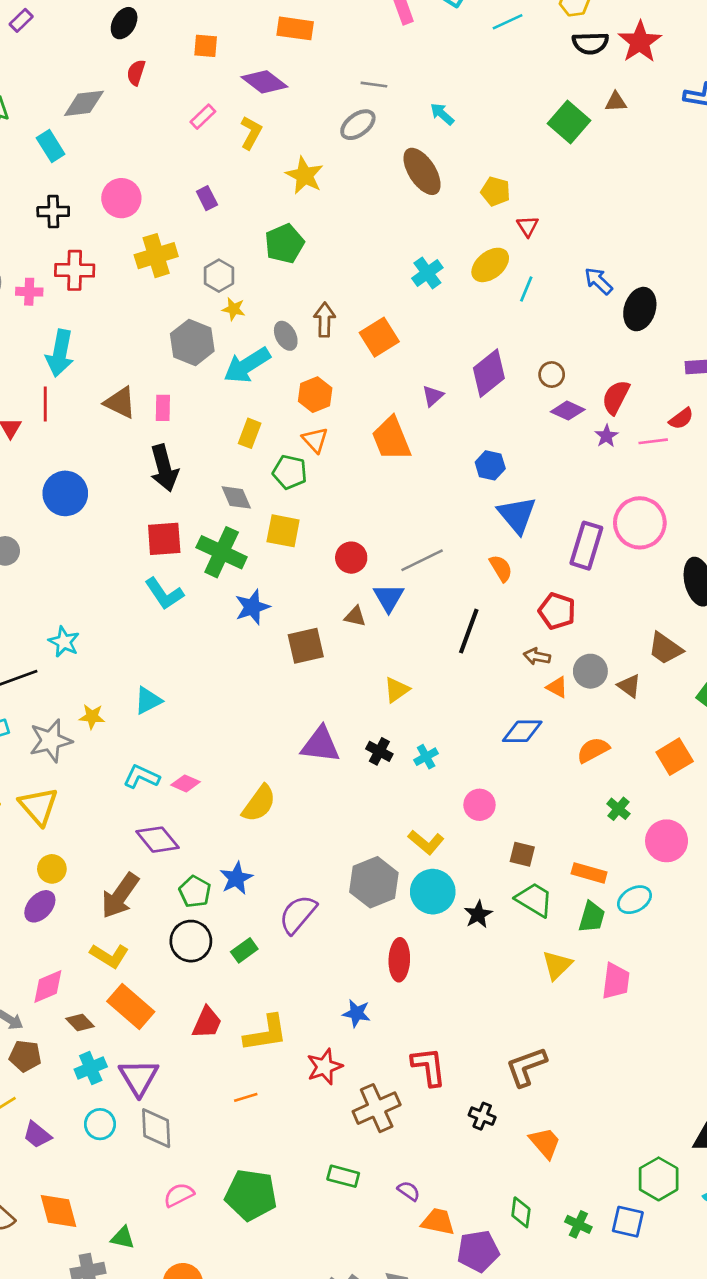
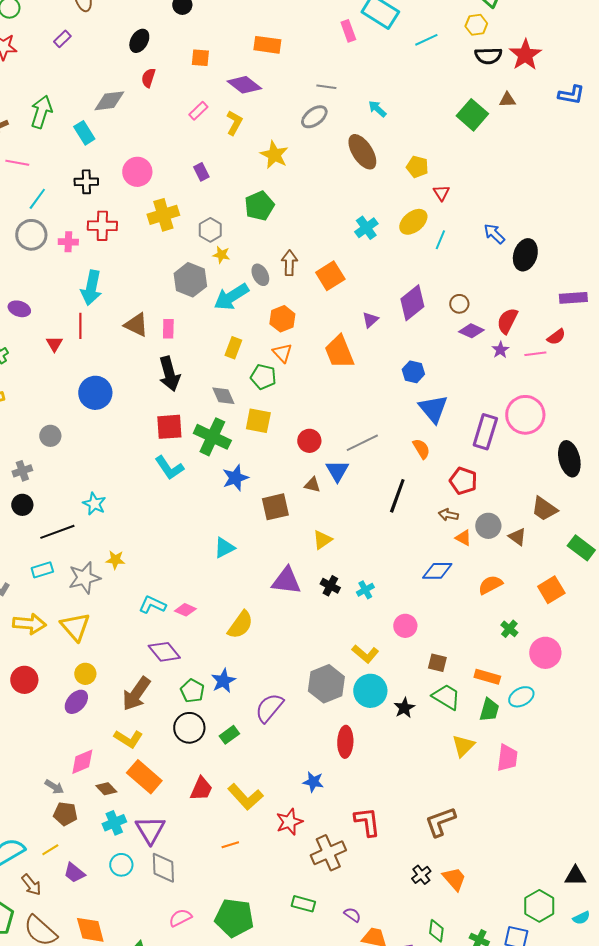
yellow triangle: (397, 690) -> (322, 540), moved
cyan triangle: (148, 701) -> (224, 548), moved
yellow L-shape: (266, 1033) -> (245, 797), turned 57
black cross: (482, 1116) -> (421, 875), moved, turned 30

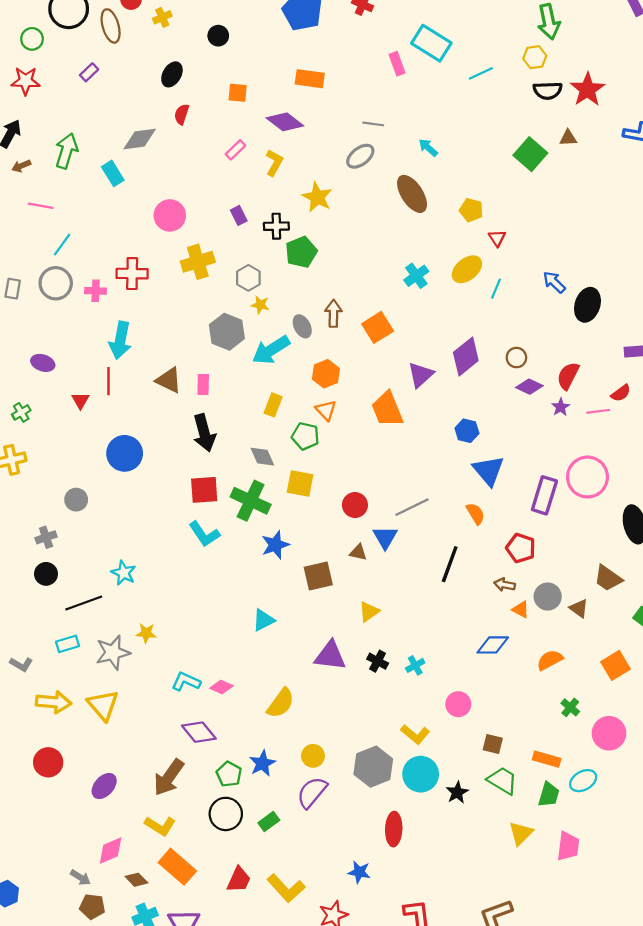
black cross: (86, 182) -> (276, 226), moved
purple triangle: (370, 320) -> (421, 375), size x1.5
yellow circle: (85, 674) -> (313, 756), moved

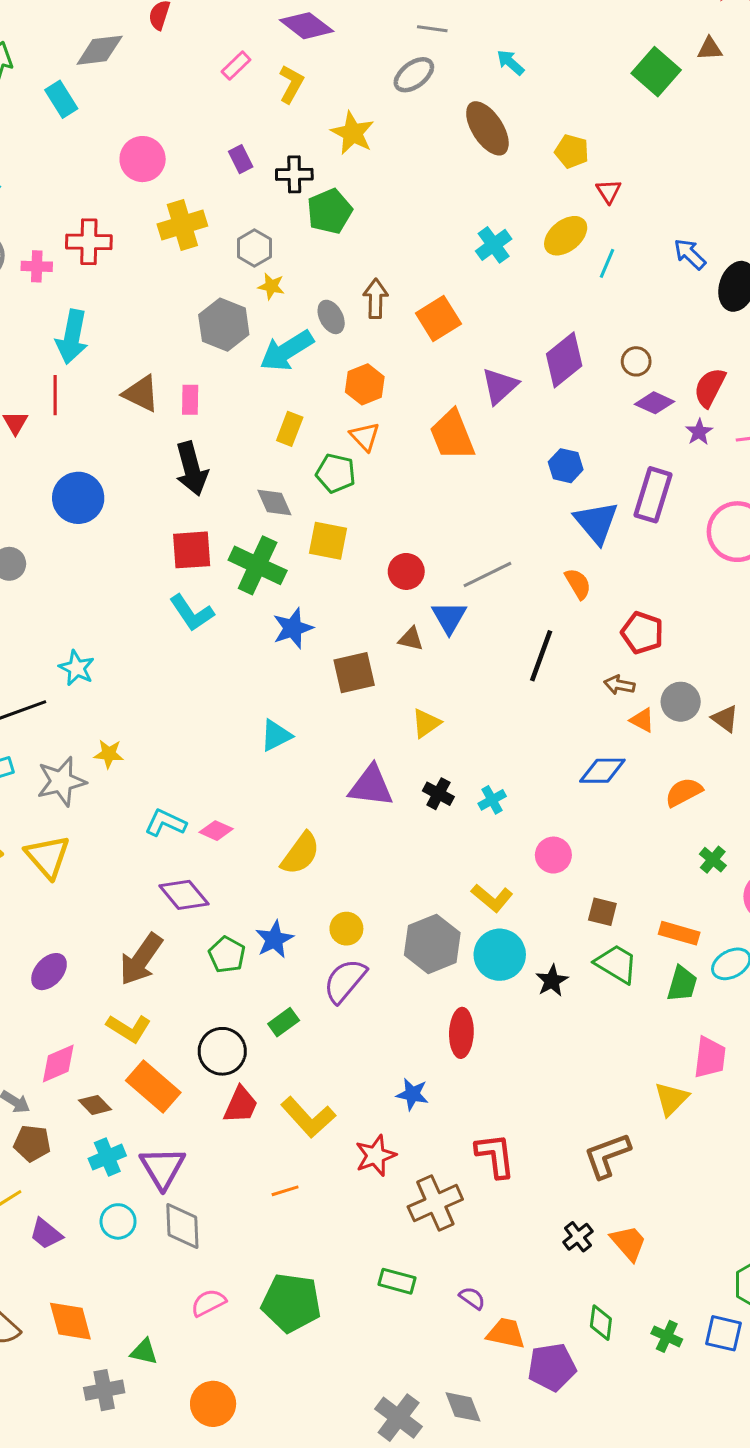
purple rectangle: (544, 495) -> (653, 495), moved
black circle: (226, 814) -> (222, 1051), moved
yellow triangle: (521, 833) -> (671, 1099), moved

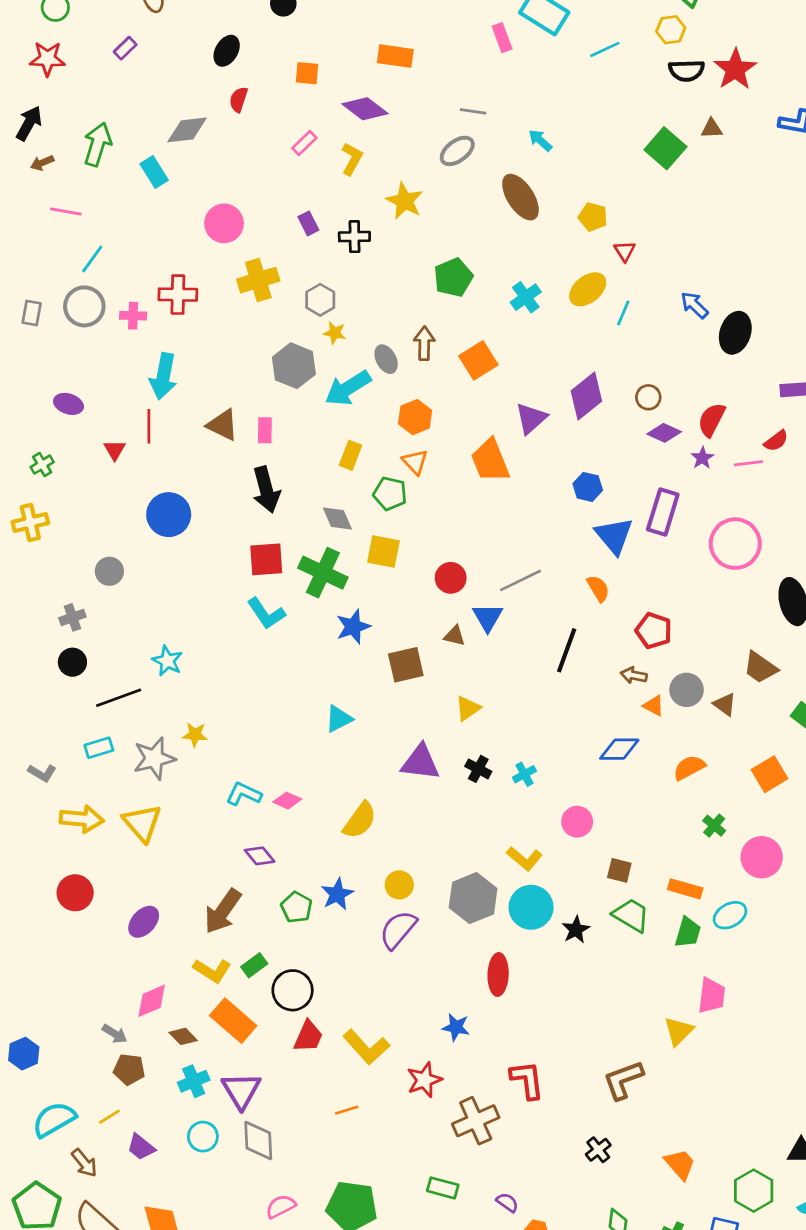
green pentagon: (330, 211) -> (453, 277), moved
purple diamond: (184, 895) -> (260, 856), size x0.7
green rectangle: (284, 1022) -> (254, 965), moved
orange trapezoid: (628, 1243) -> (680, 1164), moved

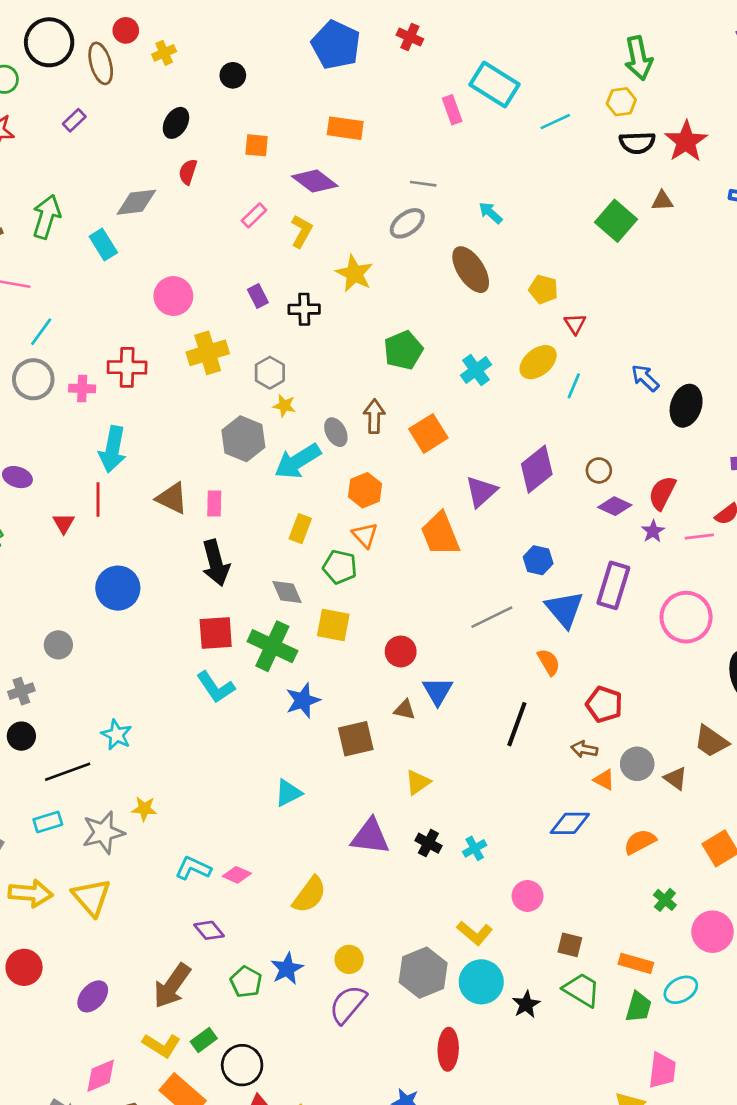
gray line: (520, 580) -> (492, 617), moved

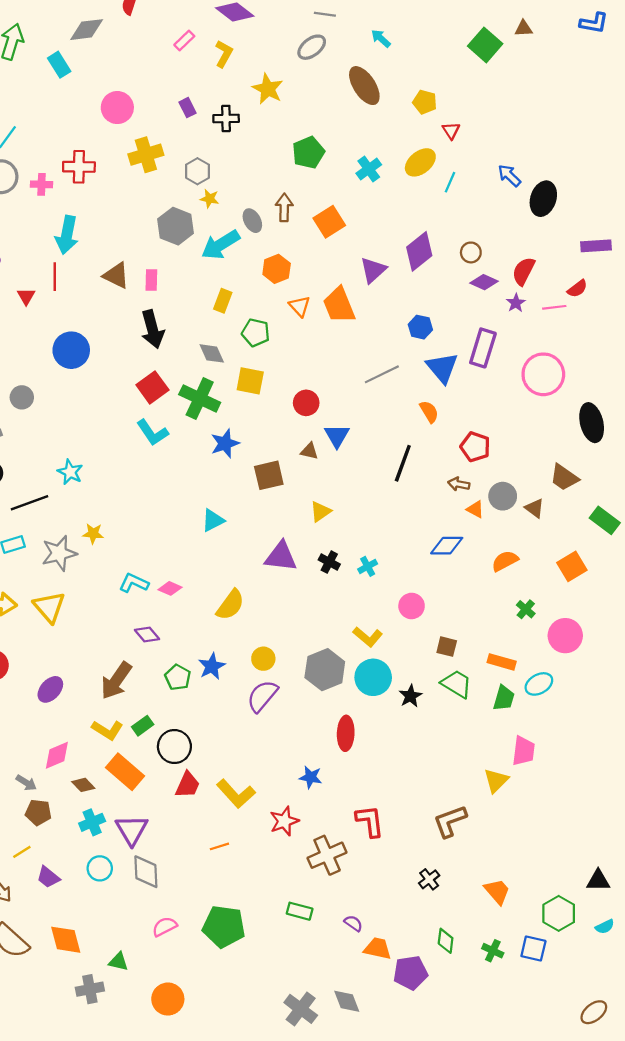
orange triangle: (365, 535) -> (300, 306), moved
red square: (216, 633) -> (152, 387), turned -32

